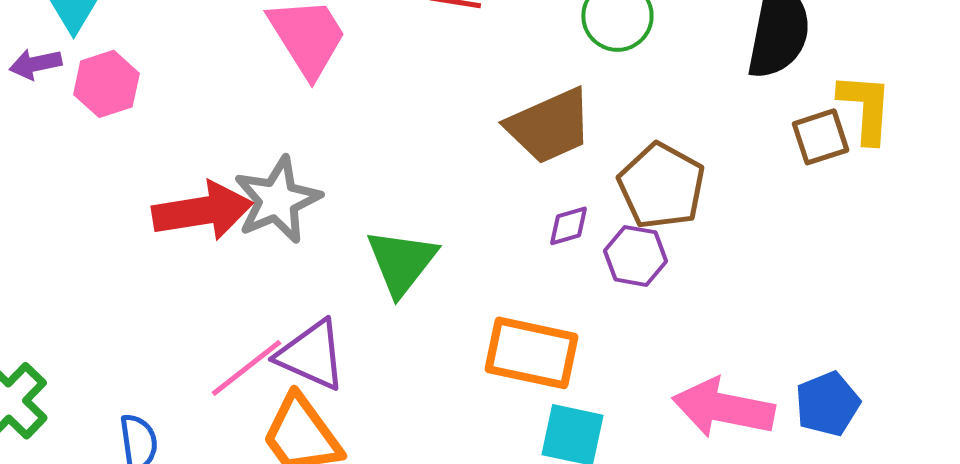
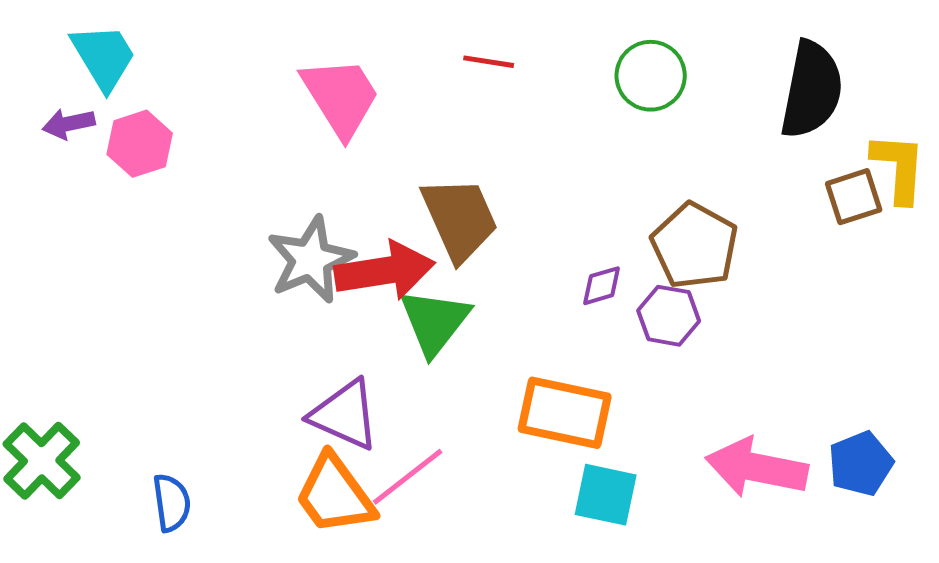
brown trapezoid: (549, 126) -> (460, 219), moved, turned -90
red arrow: (202, 211) -> (385, 271), moved
pink line: (246, 368) -> (408, 477), moved

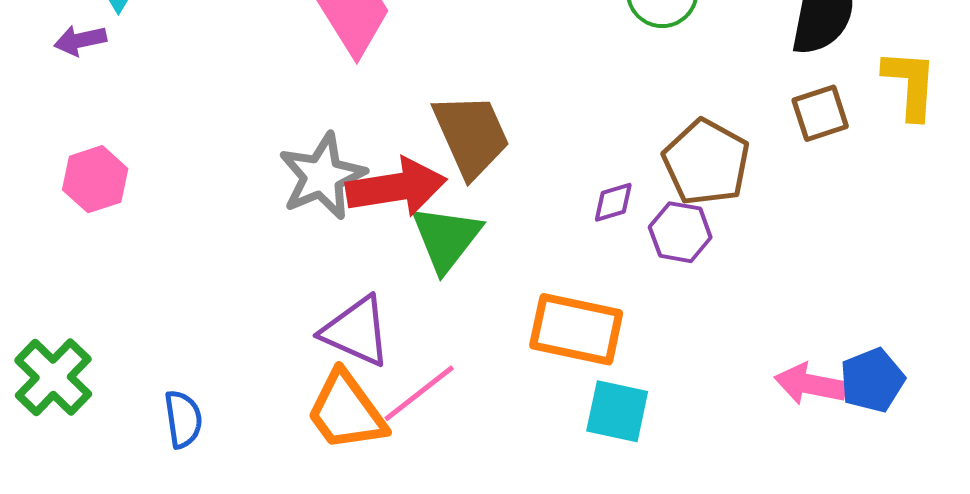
pink hexagon: (140, 144) -> (95, 179), moved
brown square: (854, 197) -> (820, 113), moved
pink arrow: (757, 468) -> (810, 384), moved, size x0.7

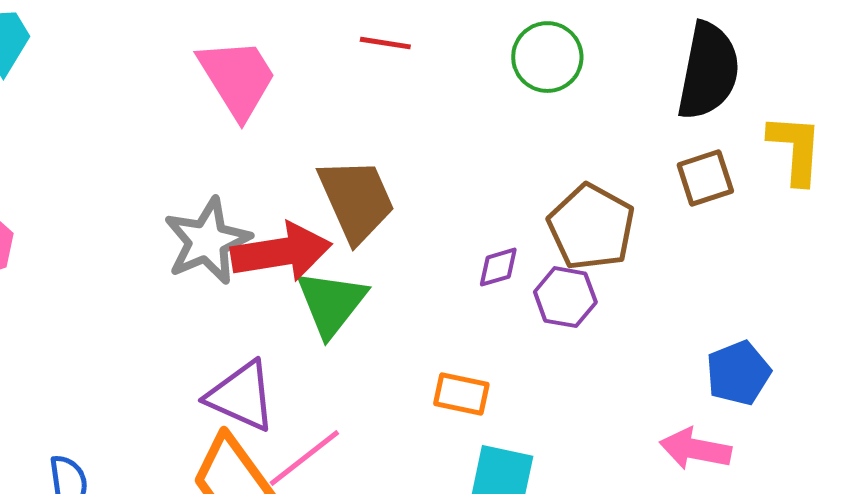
orange rectangle: (576, 329) -> (461, 394), size x0.6
blue pentagon: (872, 380) -> (738, 373), moved

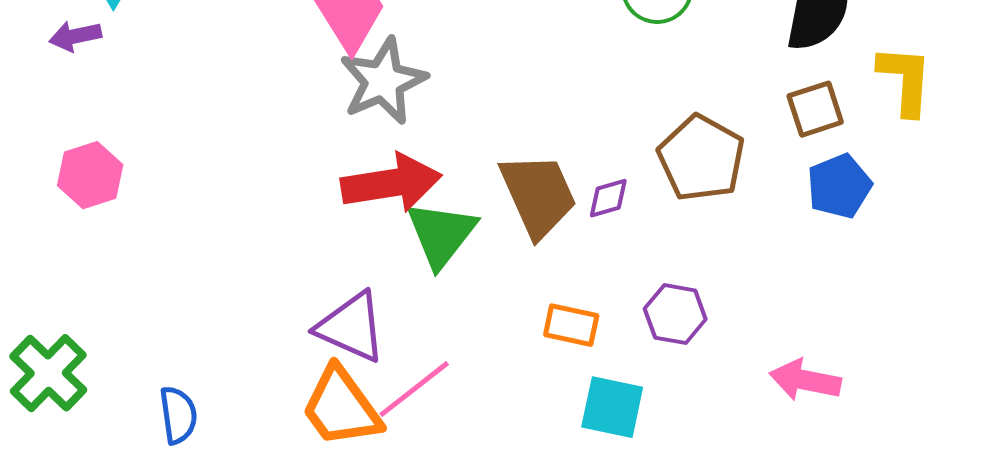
brown trapezoid: (356, 200) -> (538, 195), moved
gray star: (207, 241) -> (383, 81), moved
purple hexagon: (565, 297) -> (675, 314), moved
blue pentagon: (738, 373) -> (839, 186), moved

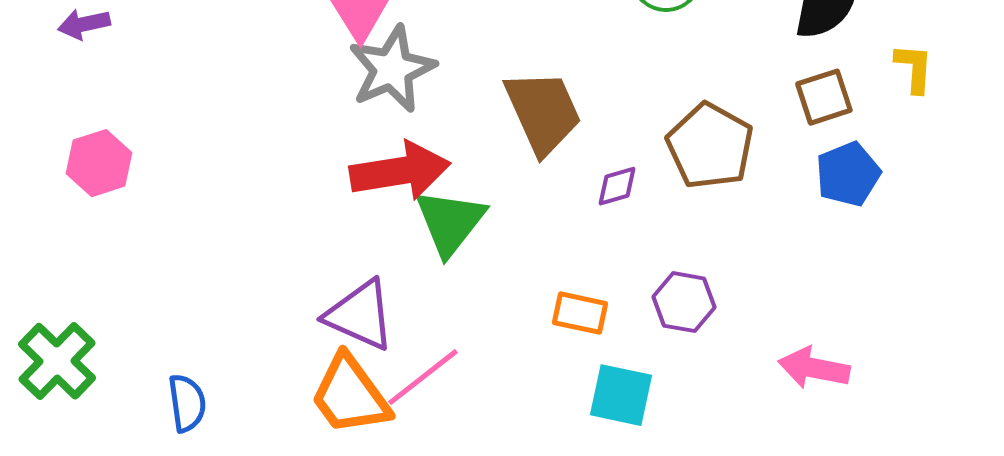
yellow L-shape: (905, 80) -> (914, 68), size x0.7
brown trapezoid: (538, 195) -> (543, 112), moved

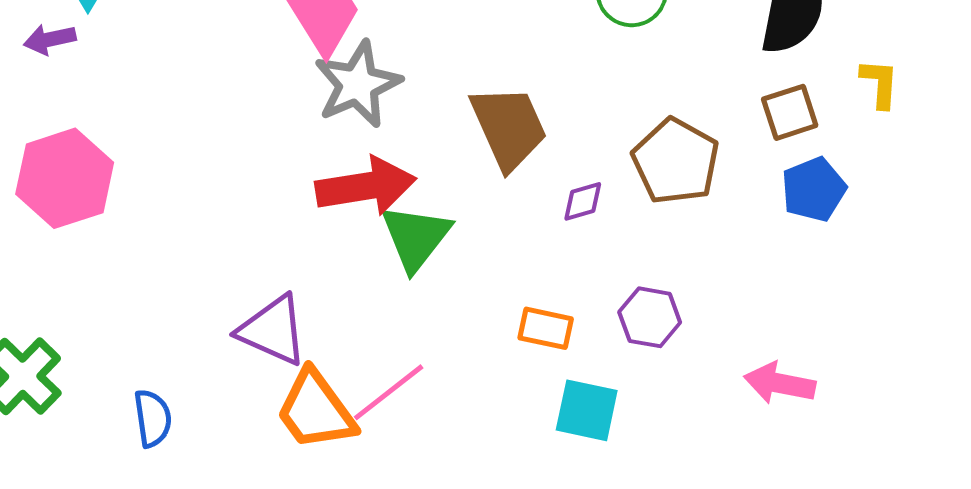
pink hexagon: (99, 163) -> (65, 178), size x1.5
purple triangle: (360, 315) -> (273, 330), moved

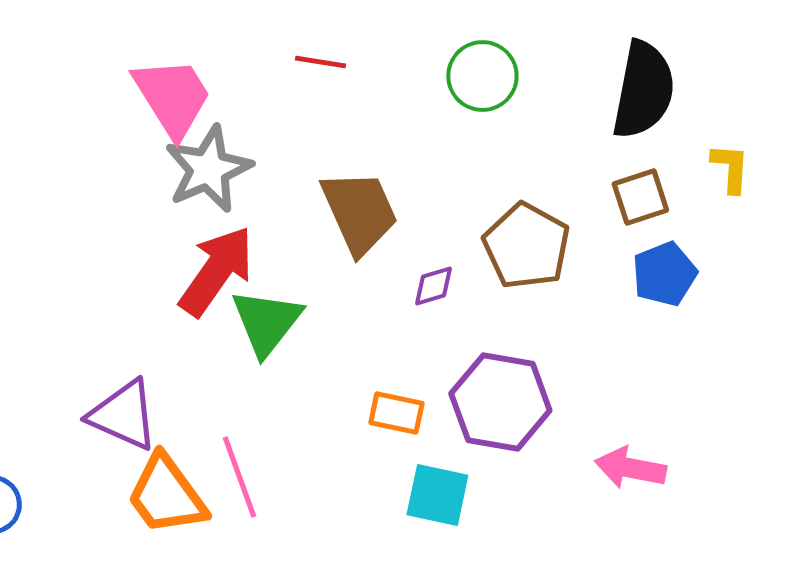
red arrow: (366, 186) -> (216, 271), turned -46
purple hexagon: (650, 317) -> (500, 402), size x1.6
pink line: (389, 392) -> (239, 477), turned -72

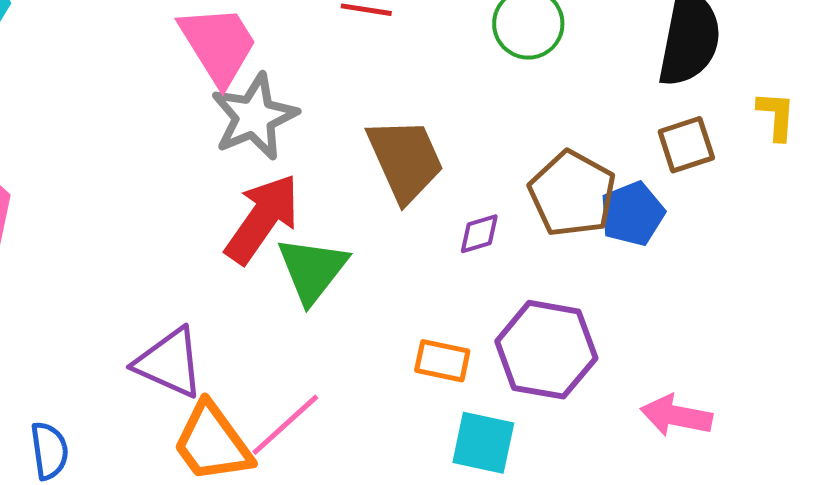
blue pentagon: (664, 274) -> (632, 214), moved
pink line: (239, 477) -> (285, 425), turned 68

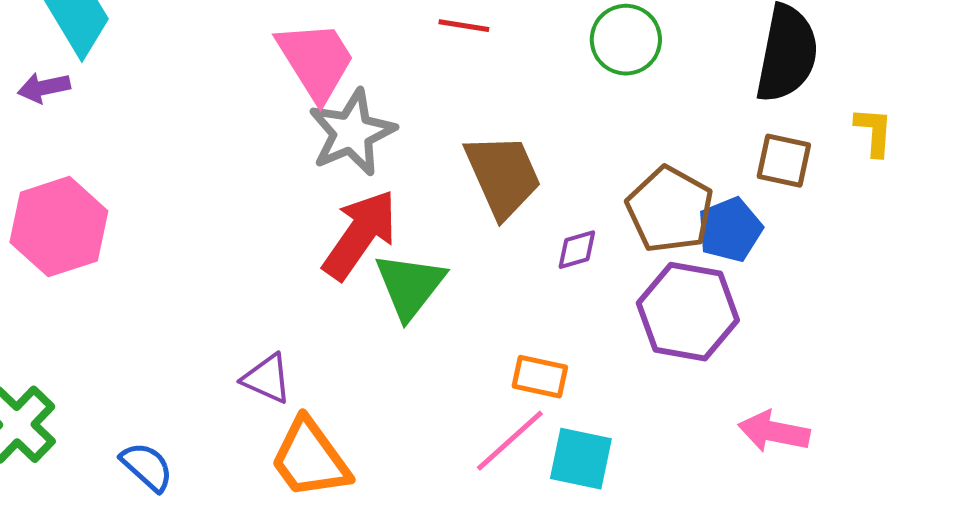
brown square: (686, 145) -> (784, 161), turned 30
purple hexagon: (546, 350) -> (688, 312), moved
purple triangle: (169, 363) -> (267, 379), size x0.7
pink line: (285, 425) -> (510, 441), moved
blue semicircle: (49, 451) -> (147, 467), turned -40

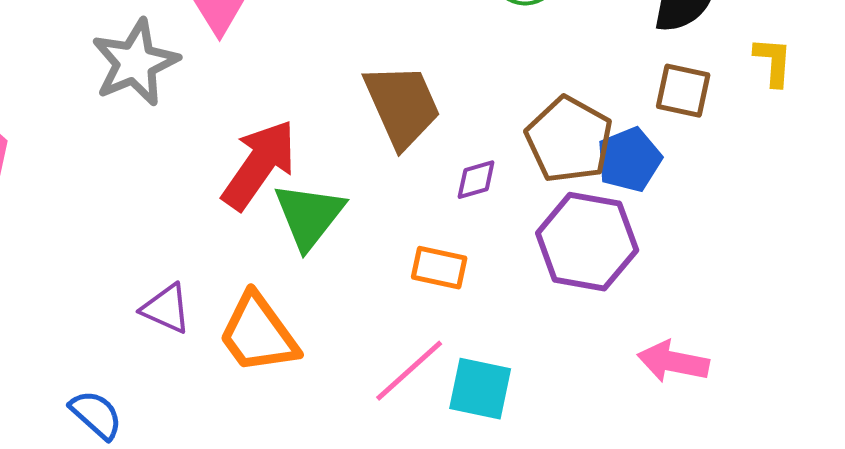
gray star: (352, 133) -> (135, 63), moved
orange rectangle: (540, 377) -> (439, 268), moved
orange trapezoid: (310, 459) -> (258, 334), moved
blue semicircle: (147, 467) -> (96, 415), moved

